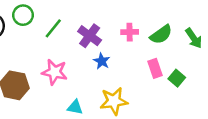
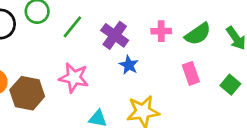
green square: (177, 78) -> (230, 85), moved

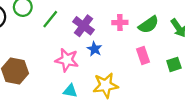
pink star: (74, 78) -> (67, 60), moved
green square: (230, 85) -> (174, 64), turned 32

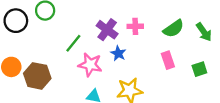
green line: (50, 19) -> (73, 43), moved
pink cross: (120, 22) -> (135, 26), moved

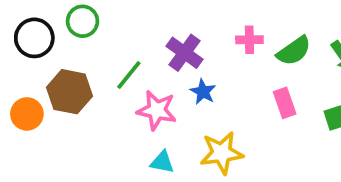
pink cross: (135, 26) -> (249, 40), moved
brown hexagon: (37, 76) -> (70, 92), moved

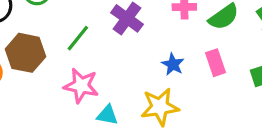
blue star: (203, 92) -> (173, 64), moved
pink star: (157, 110) -> (81, 86), moved

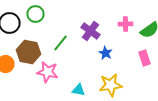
blue star: (173, 64) -> (106, 53), moved
pink star: (81, 86) -> (48, 72), moved

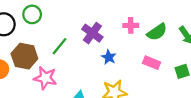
pink rectangle: (144, 58) -> (152, 63), turned -49

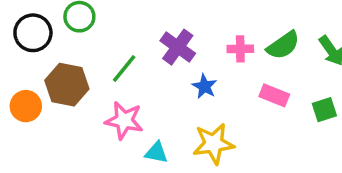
pink cross: (131, 25) -> (240, 49), moved
pink star: (45, 78) -> (124, 120), moved

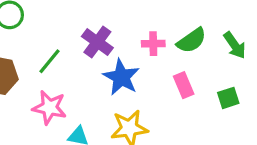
blue star: (205, 86) -> (121, 77), size x1.6
pink rectangle: (274, 95) -> (184, 85), turned 45

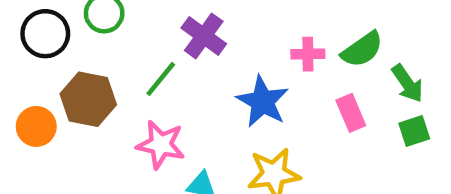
purple cross: (97, 42) -> (204, 36), moved
green arrow: (235, 45) -> (407, 83), moved

